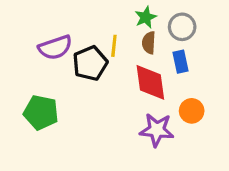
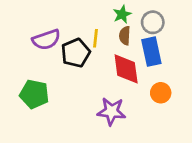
blue rectangle: (181, 62) -> (151, 52), size x1.5
purple star: (157, 130) -> (111, 111), moved

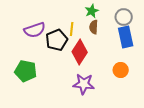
gray circle: (153, 22) -> (124, 17), moved
blue rectangle: (151, 52) -> (126, 37), moved
red diamond: (126, 69) -> (80, 52), moved, turned 40

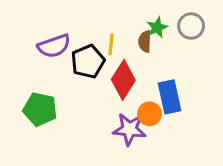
green star: (92, 11) -> (157, 28), moved
blue rectangle: (126, 37) -> (169, 97), moved
orange circle: (121, 70) -> (149, 114), moved

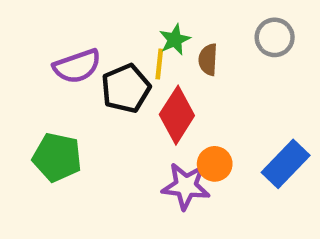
green star: (157, 28) -> (175, 40), moved
blue rectangle: (169, 97) -> (286, 164), moved, turned 56

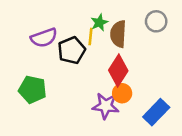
brown semicircle: (208, 60) -> (118, 34), size x1.5
red diamond: (177, 115) -> (118, 71), moved
blue rectangle: (286, 164) -> (156, 112), moved

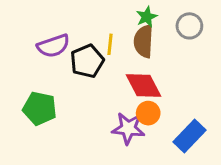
green star: (99, 23) -> (147, 17), moved
red diamond: (118, 71) -> (144, 86), turned -60

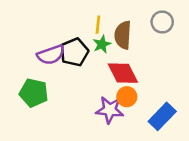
green star: (147, 17) -> (102, 44), moved
yellow line: (110, 44) -> (98, 25), moved
purple semicircle: (53, 46) -> (51, 55), moved

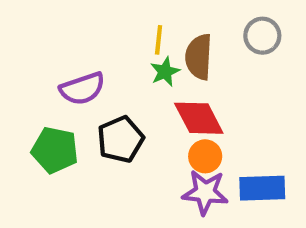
black pentagon: (74, 52) -> (120, 139), moved
purple star: (110, 110) -> (205, 192), moved
blue rectangle: (162, 116) -> (262, 188), turned 44

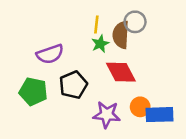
gray circle: (262, 36) -> (135, 22), moved
orange circle: (205, 156) -> (140, 107), moved
purple star: (205, 192) -> (107, 115), moved

